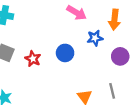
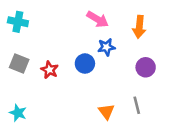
blue star: (95, 38) -> (106, 47), moved

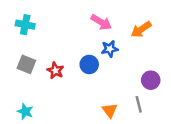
orange arrow: (139, 27) -> (141, 29), turned 50
purple circle: (146, 67) -> (151, 80), moved

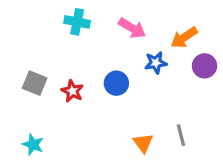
cyan cross: (25, 25) -> (77, 22), moved
blue star: (110, 49) -> (156, 63), moved
purple circle: (151, 80) -> (205, 66), moved

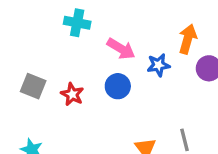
pink arrow: (132, 28) -> (121, 49), moved
orange arrow: (184, 38) -> (188, 39), turned 140

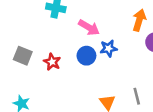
blue star: (158, 65) -> (109, 48), moved

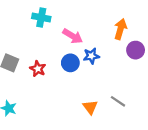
gray line: (137, 96) -> (118, 101), turned -42

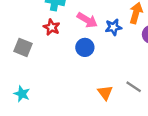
blue star: (91, 56) -> (113, 27), moved
red star: (38, 69) -> (52, 27), moved

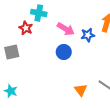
red star: (52, 27) -> (26, 28), moved
gray square: (23, 47) -> (12, 52), turned -35

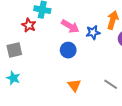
orange triangle: (81, 90) -> (74, 85), moved
cyan star: (11, 91) -> (13, 78), moved

